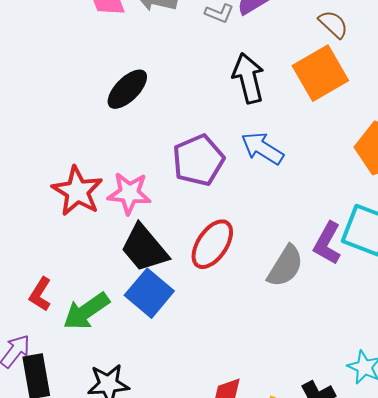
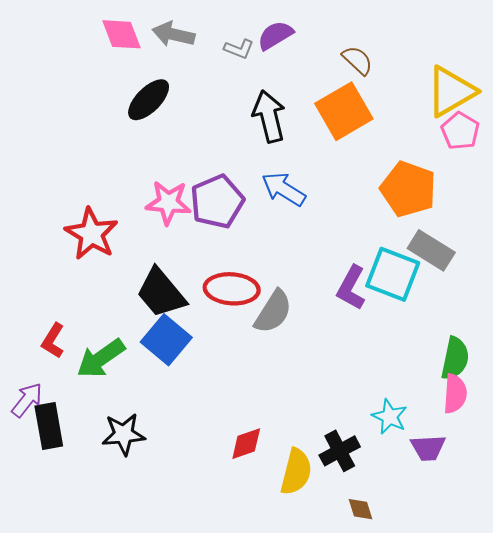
black ellipse: (127, 89) -> (149, 100), moved
pink star: (129, 193) -> (168, 203), moved
red ellipse: (212, 244) -> (232, 289), turned 60
gray semicircle: (285, 266) -> (273, 312), moved

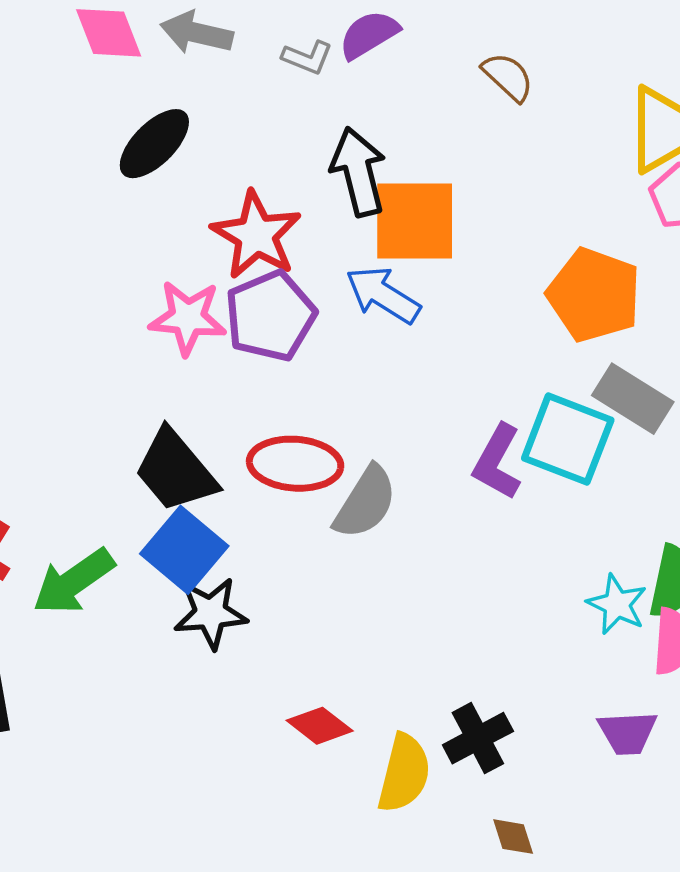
orange square: (344, 111) -> (415, 221), moved, turned 30
red star: (91, 234) -> (256, 235), moved
cyan star: (390, 417) -> (617, 604), moved
black star: (124, 434) -> (211, 613), moved
red diamond: (246, 444) -> (320, 726), turned 57

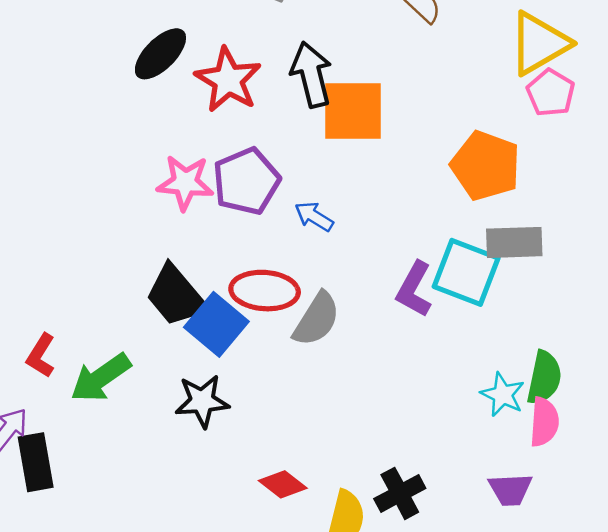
red star: (256, 235) -> (228, 80), moved
blue arrow: (383, 295) -> (314, 216), moved, size x0.7
gray rectangle: (633, 399) -> (514, 242), turned -34
blue square: (184, 550) -> (216, 324), moved

